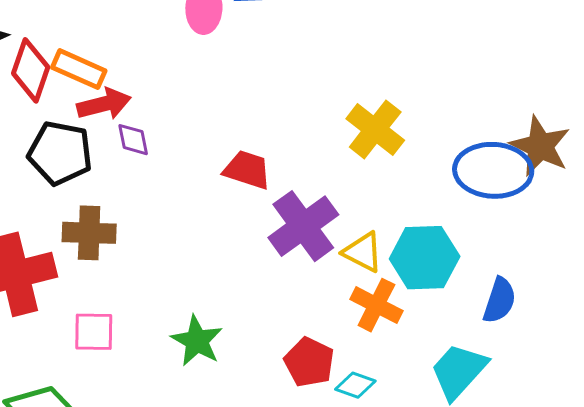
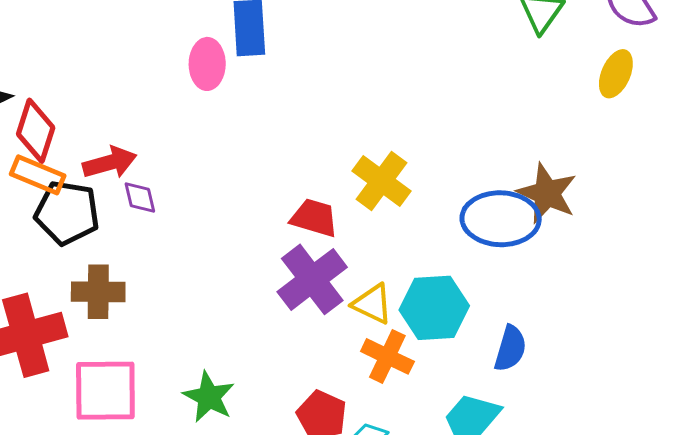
orange rectangle: (79, 69) -> (38, 175), moved
red trapezoid: (247, 170) -> (314, 218), moved
pink square: (94, 332) -> (105, 391), size x1.6

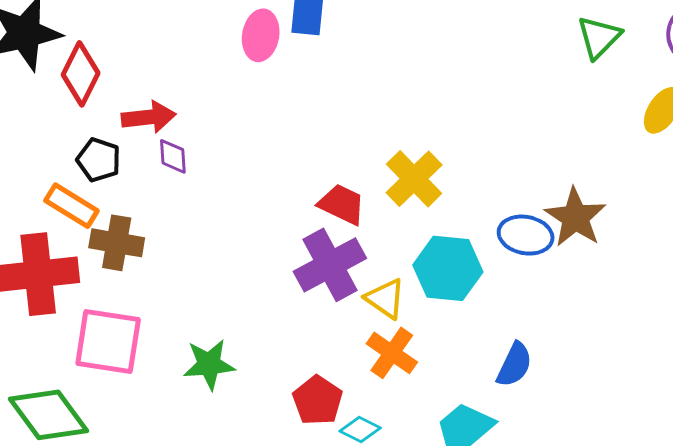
orange rectangle: (38, 175) -> (71, 206), moved
black pentagon: (67, 213) -> (99, 160), size x0.7
blue ellipse: (501, 219) -> (526, 235), size x0.7
cyan hexagon: (434, 308) -> (448, 268), moved
green star: (209, 397) -> (209, 364), turned 30

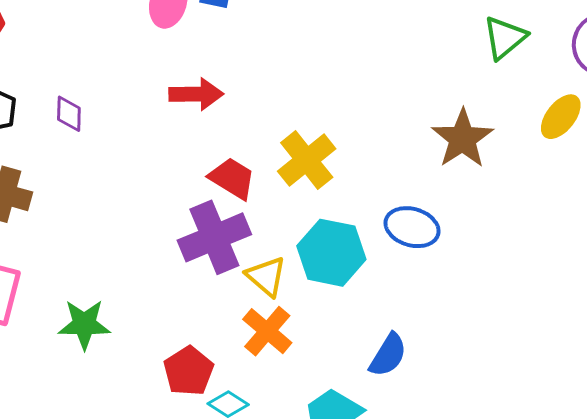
red arrow: (149, 117) -> (196, 94), moved
brown star: (575, 217) -> (462, 139), moved

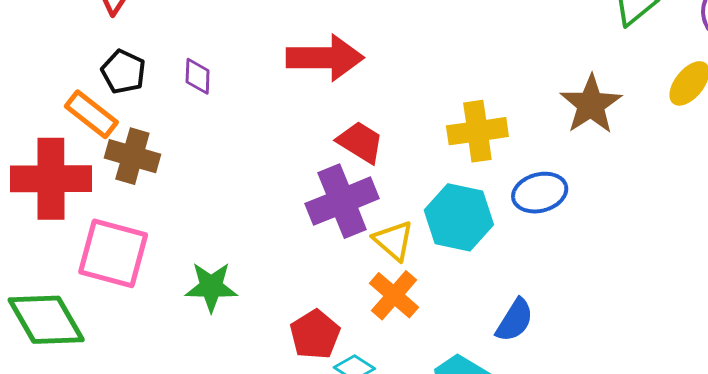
red arrow: (196, 94) -> (325, 58), size x1.4
yellow cross: (307, 160) -> (477, 131), moved, turned 30
blue ellipse: (412, 227) -> (540, 193), turned -32

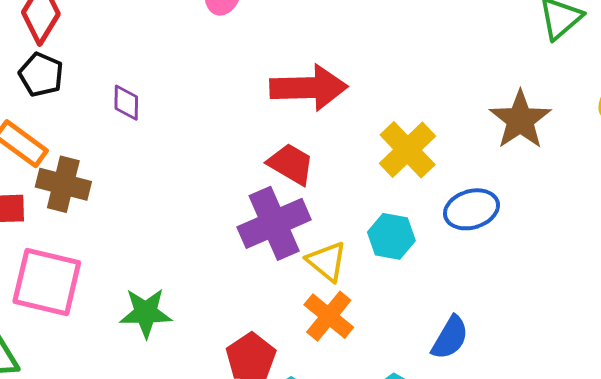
red arrow: (325, 58) -> (309, 88), moved
black pentagon: (123, 72) -> (41, 75), moved
yellow cross: (477, 131) -> (408, 150), turned -34
cyan hexagon: (459, 217) -> (391, 236), size x0.7

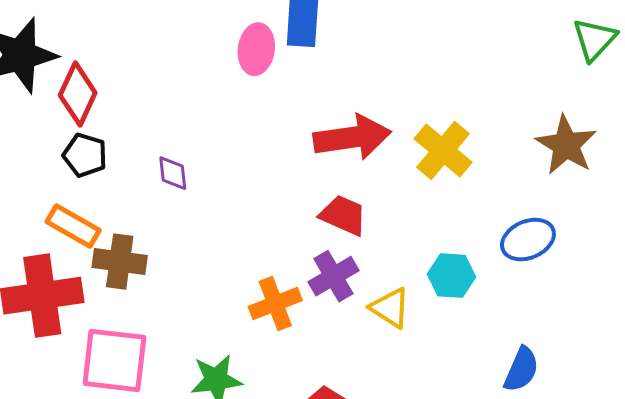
yellow cross: (408, 150) -> (443, 150), moved
purple cross: (274, 223) -> (334, 276), size x0.7
orange cross: (329, 316) -> (275, 303), moved, turned 36

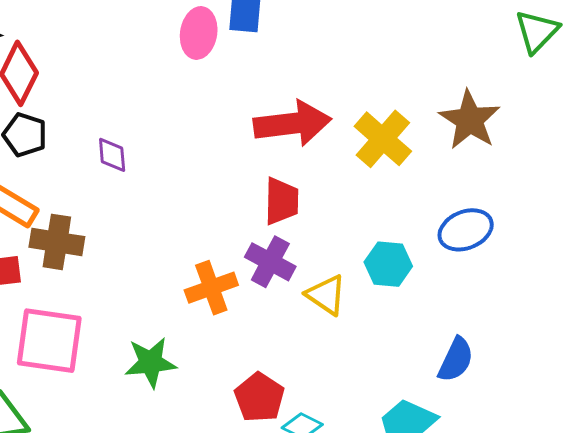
brown star: (566, 145) -> (470, 120), moved
red trapezoid: (343, 215) -> (282, 201), turned 66
purple cross: (334, 276) -> (270, 262), turned -33

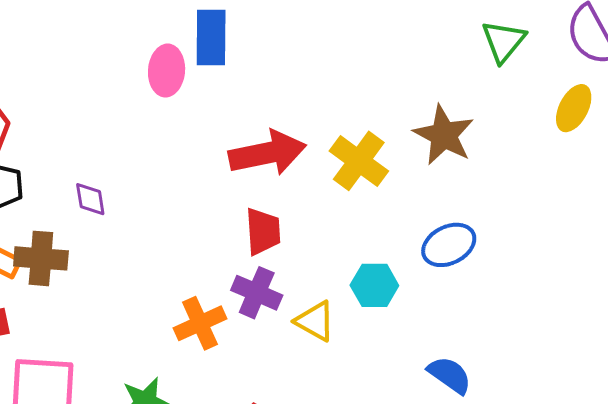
brown cross: (57, 242) -> (41, 258), moved
blue semicircle: (456, 360) -> (450, 375), turned -75

